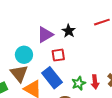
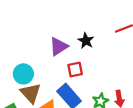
cyan circle: (24, 55) -> (23, 74), moved

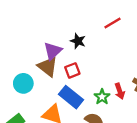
brown triangle: (31, 93) -> (48, 67), moved

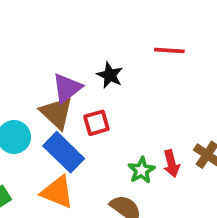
red line: (113, 23) -> (169, 50), turned 30
blue rectangle: (71, 97) -> (64, 152), moved

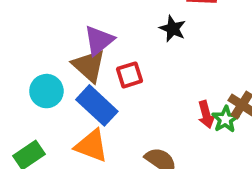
black star: (110, 75) -> (173, 29), moved
green star: (141, 170) -> (225, 119), moved

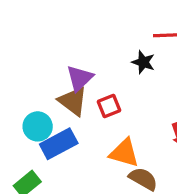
blue rectangle: (97, 105) -> (59, 144), moved, turned -66
orange triangle: (91, 146) -> (124, 153), moved

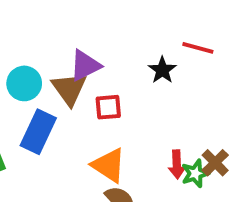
cyan circle: (38, 126) -> (24, 83), moved
blue rectangle: (59, 144) -> (38, 132), turned -54

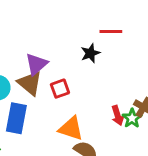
black star: (162, 70) -> (90, 53), turned 30

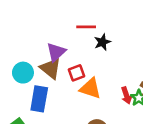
red line: (111, 31) -> (86, 27), moved
orange triangle: (71, 128) -> (90, 88), moved

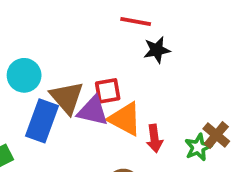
purple triangle: (56, 52) -> (93, 111), moved, turned 45
brown triangle: (51, 68) -> (67, 98), moved
red arrow: (126, 95) -> (154, 138), moved

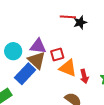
black star: (157, 50) -> (80, 22), moved
purple triangle: (93, 111) -> (38, 46), moved
blue rectangle: (42, 121) -> (25, 74), turned 30

